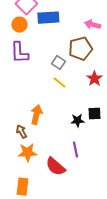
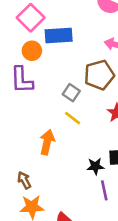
orange circle: (19, 25) -> (32, 51), moved
orange arrow: (36, 115) -> (47, 142), moved
purple line: (75, 150) -> (104, 190), moved

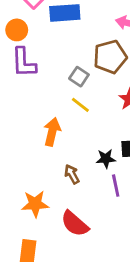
orange circle: (32, 51) -> (17, 30), moved
brown arrow: (24, 180) -> (72, 174), moved

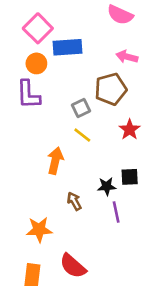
orange circle: (17, 30) -> (36, 63), moved
gray square: (79, 77) -> (81, 108), turned 30
red semicircle: (75, 224) -> (73, 266), moved

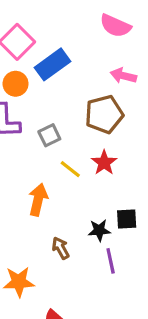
blue rectangle: (67, 47) -> (53, 64), turned -32
gray square: (81, 108) -> (49, 135), moved
red star: (130, 130) -> (104, 163), moved

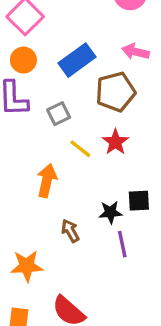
blue rectangle: (53, 64) -> (77, 60), moved

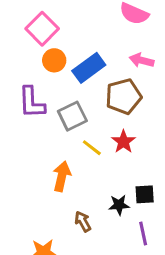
orange circle: (23, 60) -> (54, 60), moved
gray square: (59, 114) -> (72, 116), size x1.4
purple line: (122, 244) -> (143, 234), moved

